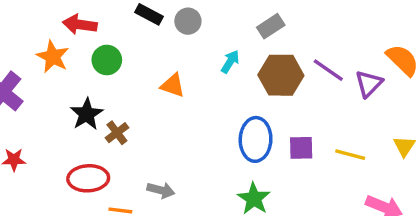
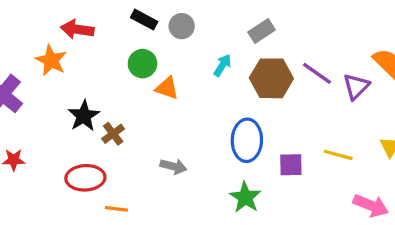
green circle: (107, 60) -> (142, 64), moved
purple square: (301, 148) -> (291, 165), moved
gray arrow: (161, 190) -> (173, 166), moved

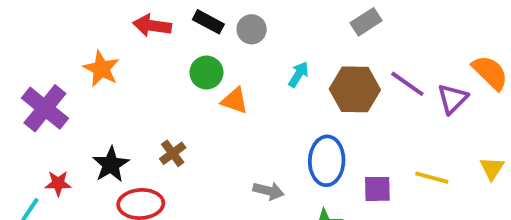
red arrow: (77, 29) -> (152, 26), moved
gray rectangle: (262, 31) -> (366, 22), moved
black star: (84, 116) -> (111, 165), moved
gray arrow: (173, 166) -> (268, 191), moved

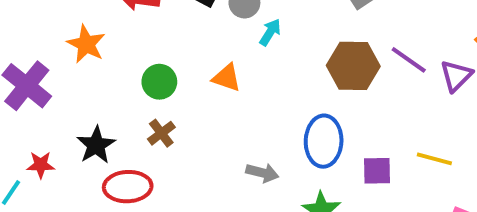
green circle: (206, 73) -> (159, 82), moved
cyan arrow: (299, 74) -> (270, 32), moved

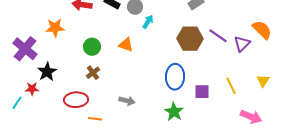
orange star: (86, 44) -> (55, 28), turned -30
black star: (96, 145) -> (47, 72), moved
yellow line: (434, 159) -> (231, 86), turned 48
gray arrow: (262, 173) -> (127, 101), moved

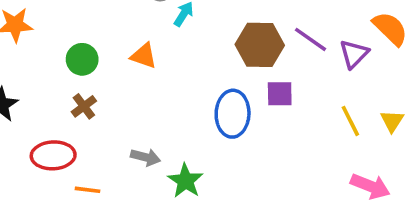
yellow line: (231, 86) -> (350, 121), moved
purple square: (202, 92) -> (280, 94), moved
green star: (174, 112) -> (185, 181), moved

